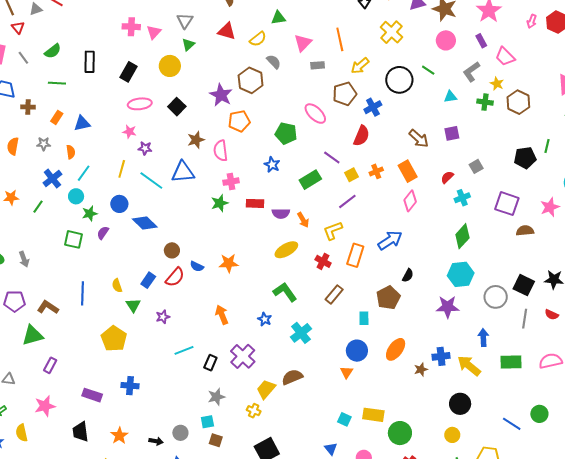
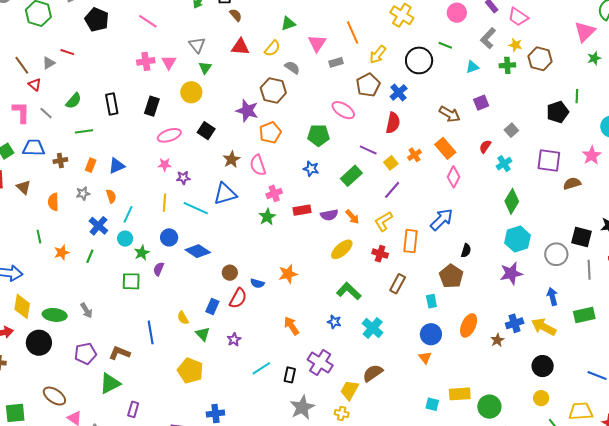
gray star: (216, 397) -> (302, 407), size x1.4

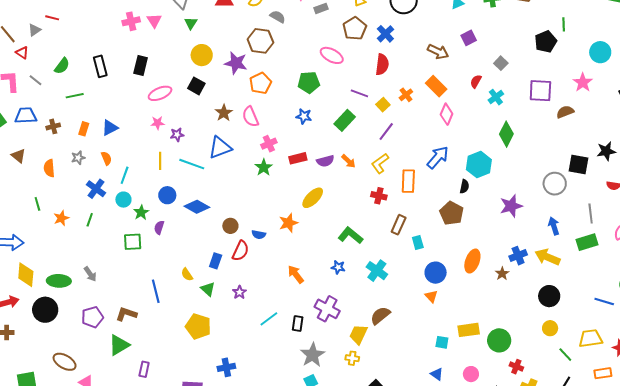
yellow circle: (191, 92) -> (202, 55), moved
cyan hexagon: (518, 239) -> (479, 165), moved
yellow ellipse: (342, 249) -> (313, 198), moved
gray line: (589, 270) -> (591, 214), moved
cyan rectangle: (431, 301) -> (418, 242), moved

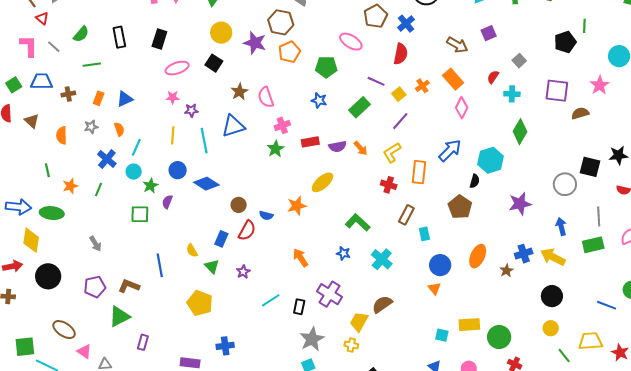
orange pentagon: (261, 83) -> (289, 52), moved
cyan cross: (496, 97) -> (512, 94), turned 35
cyan line: (192, 164) -> (204, 141), turned 55
green ellipse: (59, 281) -> (52, 213), moved

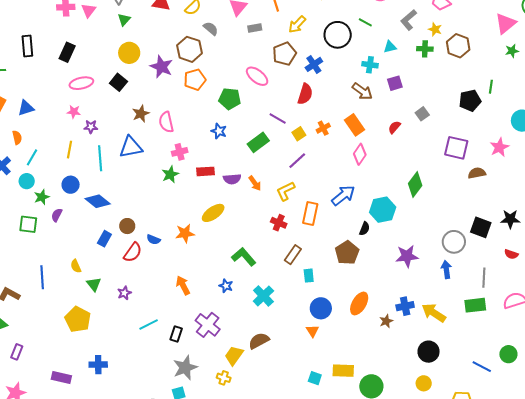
cyan cross: (512, 94) -> (370, 65), moved
blue arrow: (561, 226) -> (446, 269), moved
blue rectangle: (221, 239) -> (104, 239), moved

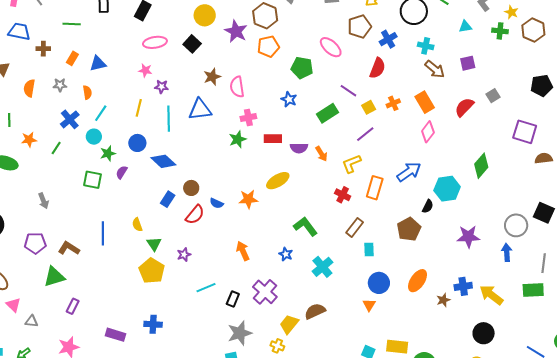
cyan cross: (370, 65) -> (426, 46), moved
red semicircle: (394, 127) -> (464, 107), size x1.5
yellow pentagon: (78, 319) -> (152, 271), moved

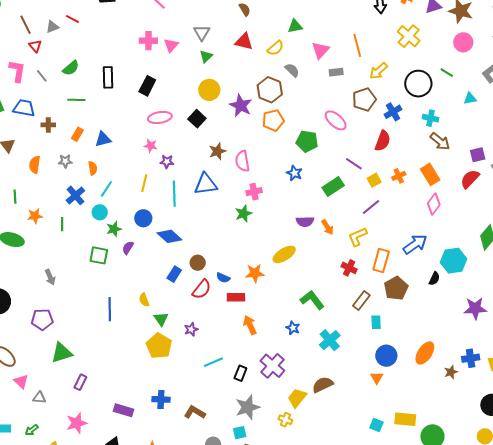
purple square: (468, 63) -> (478, 155), moved
red rectangle: (273, 139) -> (236, 297), moved
green line: (56, 148) -> (62, 224), turned -32
brown pentagon: (409, 229) -> (396, 288), moved
brown L-shape: (69, 248) -> (195, 412), moved

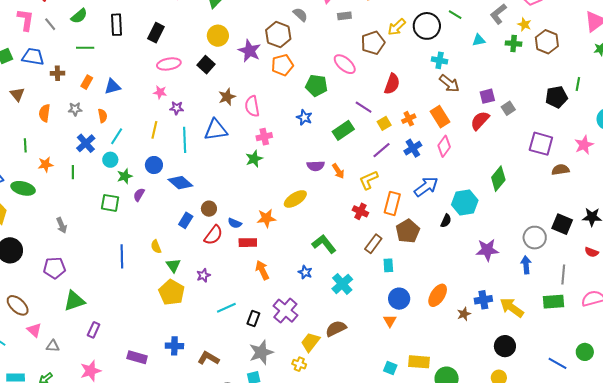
yellow arrow: (379, 71) -> (397, 27), moved
blue cross: (393, 112) -> (413, 148), moved

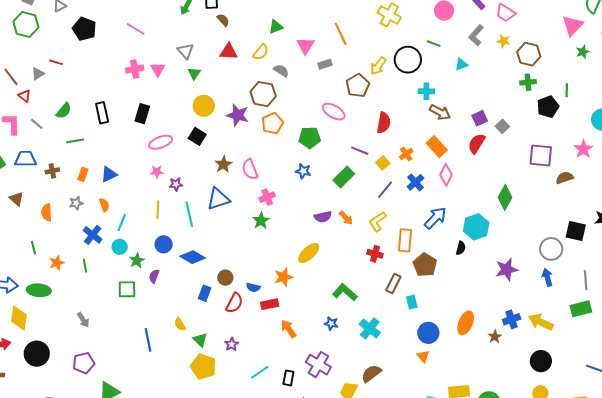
green cross: (514, 44) -> (528, 82), moved

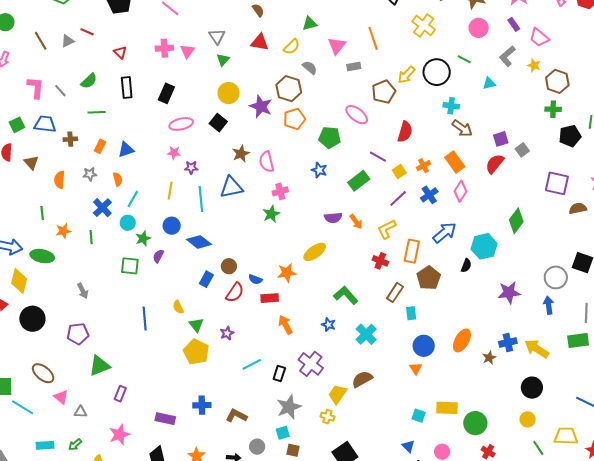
red triangle: (24, 96) -> (120, 52), moved

